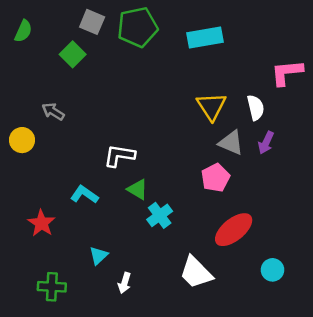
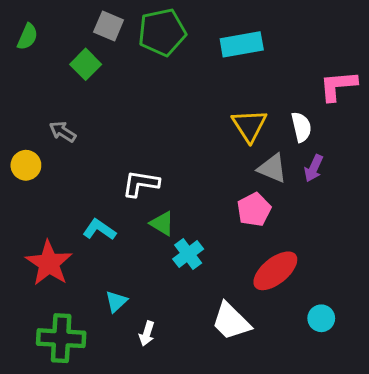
red star: (41, 223) -> (49, 263), size x1.4
green cross: (52, 287) -> (61, 338), size x1.4

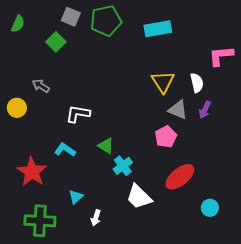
white L-shape: (141, 184) -> (78, 114), moved
white trapezoid: (231, 321) -> (139, 197), moved

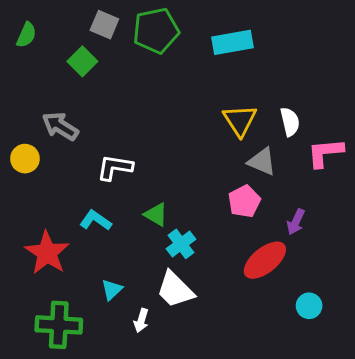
pink L-shape: (221, 56) -> (325, 153), moved
gray arrow: (41, 86) -> (60, 126), size x1.4
purple arrow: (205, 110) -> (296, 222), moved
white trapezoid: (139, 197) -> (175, 290), moved

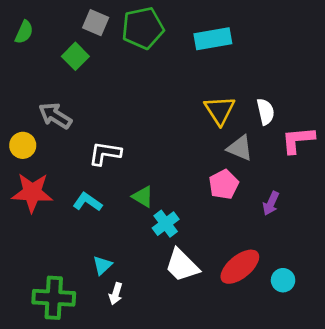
red star: (47, 253) -> (32, 193), moved, turned -30
red ellipse: (265, 260) -> (240, 267), moved
white trapezoid: (175, 290) -> (182, 265), moved
white arrow: (141, 320) -> (116, 294), moved

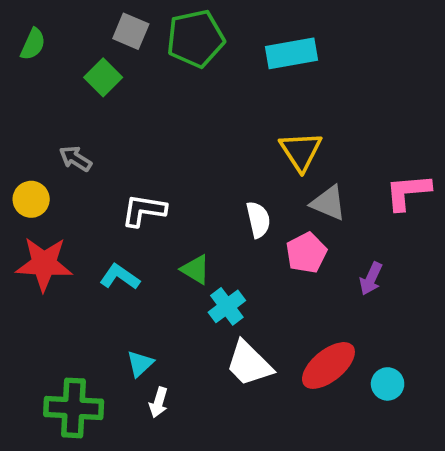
white semicircle: (265, 112) -> (258, 220), moved
gray arrow: (55, 116) -> (75, 159), size x0.7

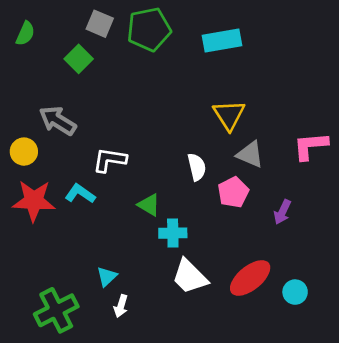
gray arrow: (75, 159) -> (58, 121), size x1.5
cyan L-shape: (120, 277) -> (80, 194), moved
cyan cross: (227, 306) -> (173, 233), turned 36
green cross: (74, 408) -> (56, 310), turned -30

